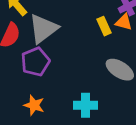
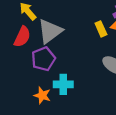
cyan cross: (86, 105) -> (63, 84), moved

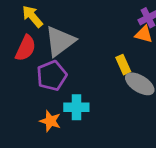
yellow rectangle: (101, 29) -> (123, 65), moved

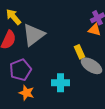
purple pentagon: (52, 76) -> (20, 70), moved
cyan cross: (76, 107) -> (60, 83), moved

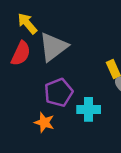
purple pentagon: (20, 70) -> (59, 92), moved

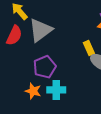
cyan cross: (89, 109) -> (56, 90), moved

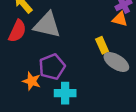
gray triangle: (40, 30) -> (47, 25), turned 50
orange star: (33, 91) -> (32, 81), moved

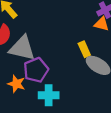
gray triangle: (47, 25) -> (22, 48), moved

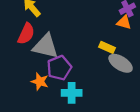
yellow rectangle: (84, 49) -> (107, 47), turned -42

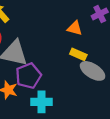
orange triangle: (124, 22) -> (75, 28), moved

